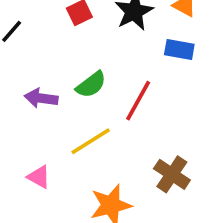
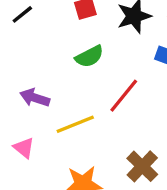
green semicircle: (91, 85) -> (89, 56), moved
purple arrow: (41, 98) -> (35, 98), moved

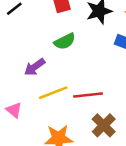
red line: (124, 96) -> (88, 95), moved, turned 44
purple arrow: (35, 98) -> (35, 67), moved, turned -55

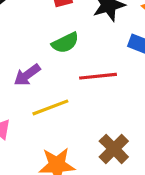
red line: (88, 95) -> (98, 76), moved

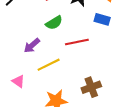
brown cross: (114, 149) -> (91, 87), turned 30

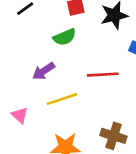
green semicircle: (54, 23) -> (65, 37), moved
brown cross: (91, 87) -> (113, 136), turned 30

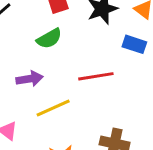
purple arrow: (44, 71) -> (29, 79), turned -150

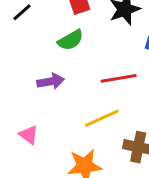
yellow line: (53, 108) -> (102, 118), moved

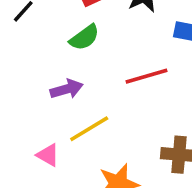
yellow line: (102, 118) -> (89, 129), moved

